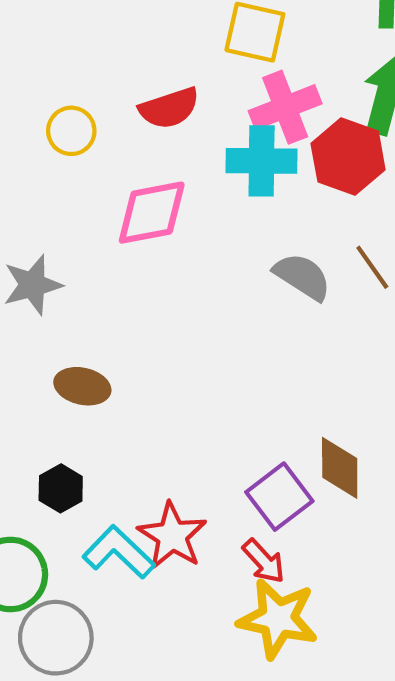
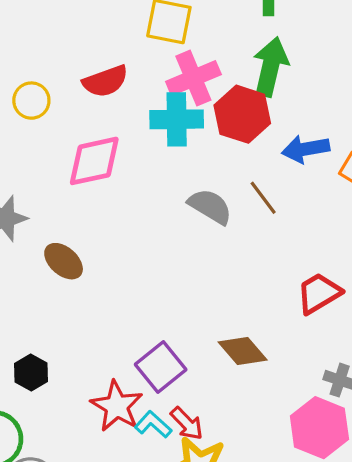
brown ellipse: (82, 386) -> (64, 261), moved, turned 30
brown diamond: (340, 468) -> (243, 351), turned -39
purple square: (279, 497) -> (161, 367), moved
cyan L-shape: (119, 552) -> (153, 424), moved, size x0.7

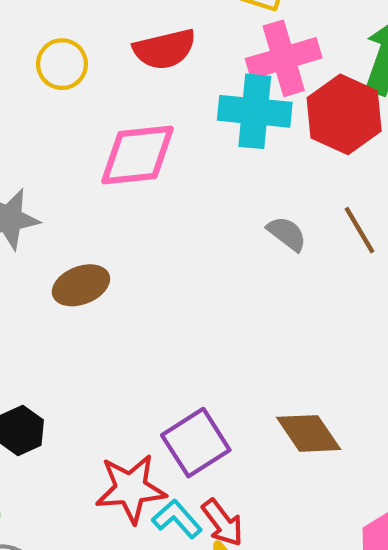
gray semicircle: (210, 206) -> (287, 234), size x0.7
brown ellipse: (64, 261) -> (81, 285), turned -69
red star: (117, 406) -> (131, 489), turned 30

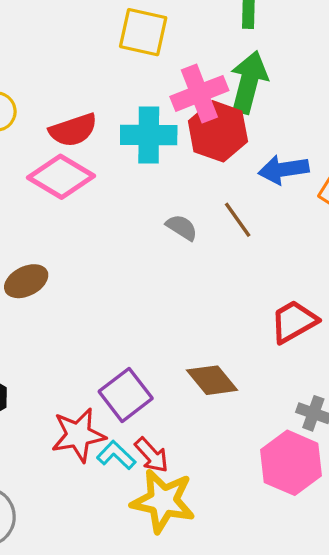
red semicircle: (165, 49) -> (73, 130), moved
pink cross: (284, 58) -> (199, 93), moved
pink diamond: (137, 155) -> (61, 177), turned 42

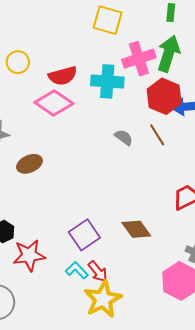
red hexagon: (218, 131) -> (164, 96), moved
red star: (78, 435) -> (29, 255), moved
yellow star: (163, 501) -> (103, 299), turned 30

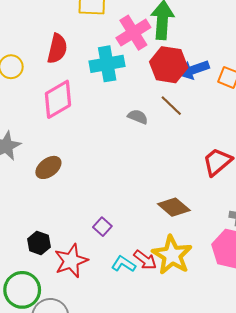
red semicircle: (63, 76) -> (57, 49), moved, turned -48
pink diamond: (54, 103) -> (58, 99), turned -51
purple square: (84, 235) -> (102, 227), moved, size x0.6
yellow star: (103, 299) -> (172, 255), moved

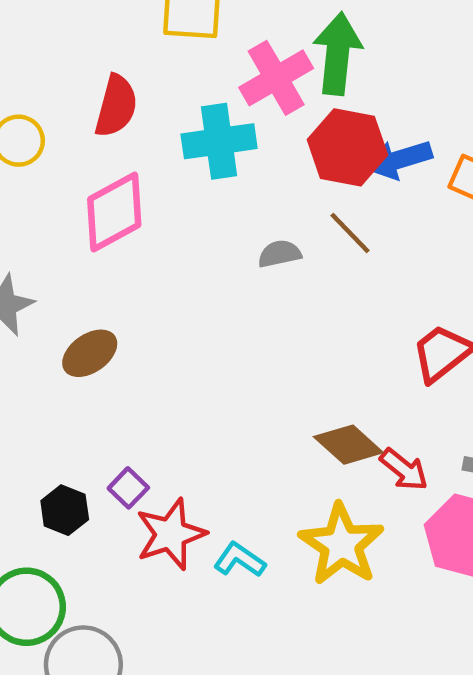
gray semicircle: (138, 117) -> (280, 254), turned -36
purple square: (102, 227) -> (128, 488), moved
red arrow: (145, 260) -> (404, 470), moved
red star: (71, 261) -> (171, 534), moved

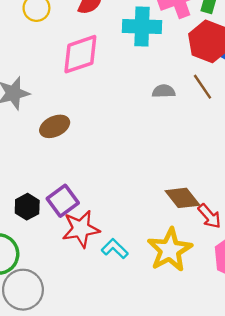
purple square: (128, 488) -> (63, 201), size x1.5

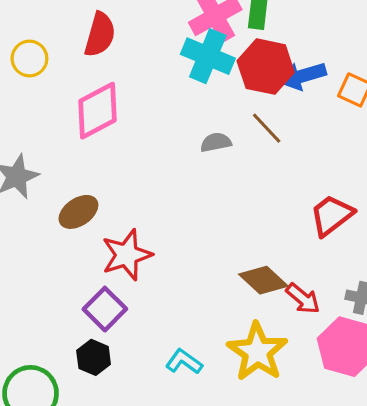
cyan cross: (142, 27) -> (208, 56), moved, turned 30
black hexagon: (27, 207) -> (94, 357), moved
red star: (81, 229) -> (127, 255), moved

